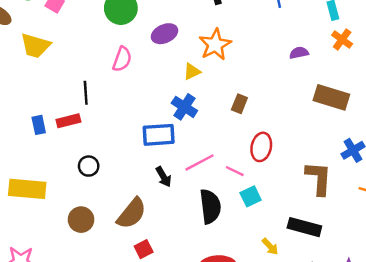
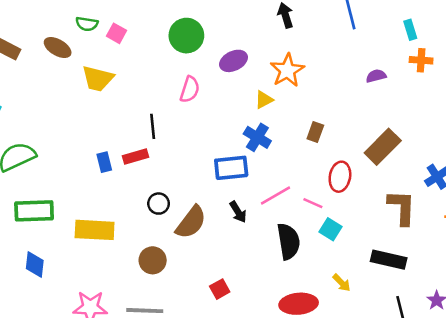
orange cross: (342, 40) -> (421, 60), turned -30
brown rectangle: (331, 97) -> (383, 147), moved, turned -60
cyan square: (251, 196) -> (331, 229), turned -30
brown semicircle: (132, 213) -> (191, 222), moved
yellow arrow: (270, 247) -> (342, 283), moved

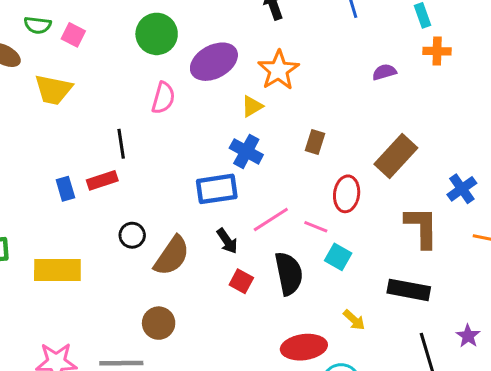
purple ellipse: (233, 61) -> (214, 62), size x1.4
brown circle: (153, 260) -> (159, 323), moved
red square: (220, 289) -> (241, 281), moved, turned -30

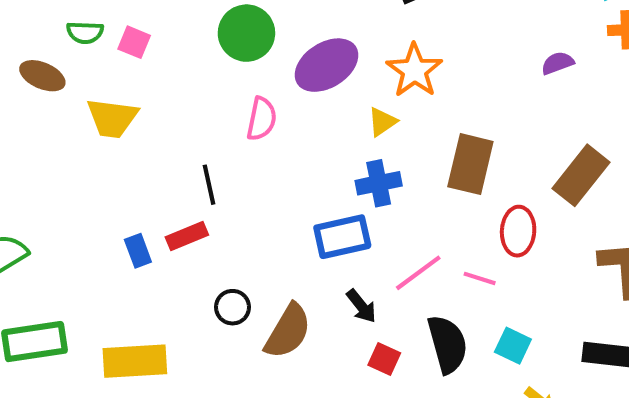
brown rectangle: (315, 142) -> (470, 164), size x1.8
blue cross: (246, 151) -> (379, 183), turned -36
cyan square: (338, 257) -> (513, 346), moved

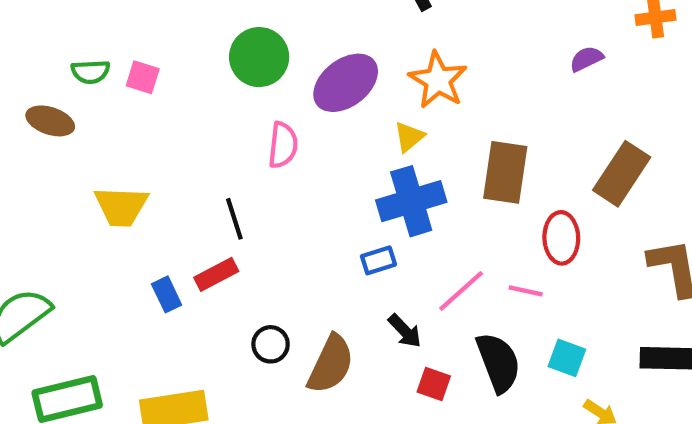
yellow trapezoid: (112, 118) -> (121, 206), moved
blue cross: (379, 183) -> (411, 201), size x1.4
blue rectangle: (342, 237) -> (378, 260), size x0.6

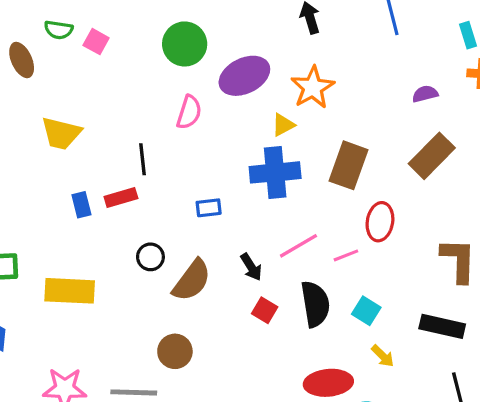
brown ellipse: (50, 121) -> (22, 60), turned 36
brown rectangle: (622, 174) -> (432, 156), moved
blue rectangle: (378, 260) -> (209, 208), moved
pink line: (526, 291) -> (346, 255), turned -45

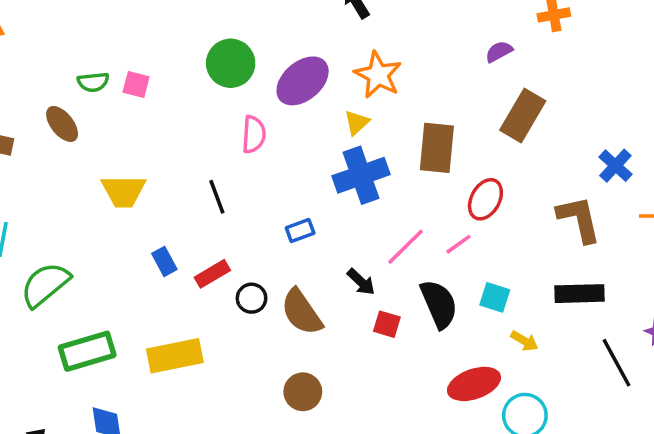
red rectangle: (121, 197) -> (212, 274), moved
red ellipse: (380, 222) -> (485, 199), turned 33
brown semicircle: (192, 280) -> (302, 312), turned 123

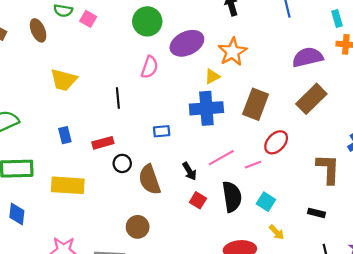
purple semicircle: (499, 52) -> (308, 57), size x1.8
blue rectangle: (164, 261) -> (65, 135), moved
black rectangle: (580, 294) -> (317, 213), size x0.6

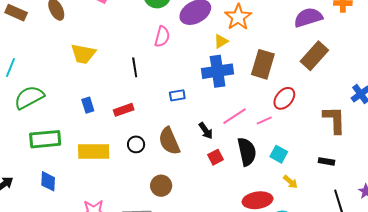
black circle: (122, 163) -> (136, 144), moved
red square: (198, 200) -> (215, 157), turned 35

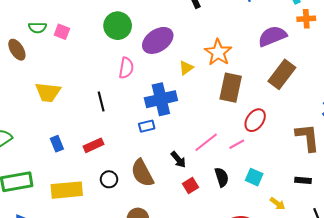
orange star: (238, 17) -> (218, 52), moved
blue cross: (218, 71) -> (161, 99), moved
black semicircle: (247, 152) -> (222, 177), size x0.7
yellow arrow: (290, 182) -> (277, 204), moved

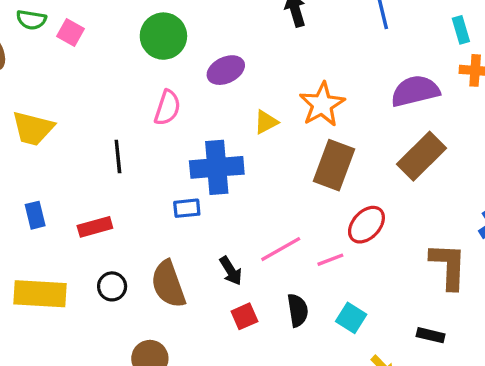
purple ellipse: (158, 40) -> (226, 70), size x0.7

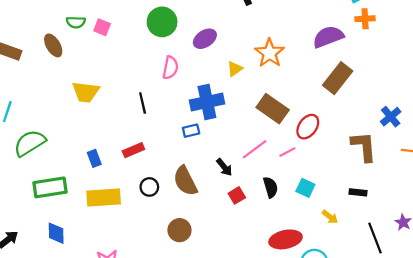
brown rectangle: (334, 165) -> (273, 109), moved, turned -68
blue rectangle: (35, 215) -> (94, 158), moved

